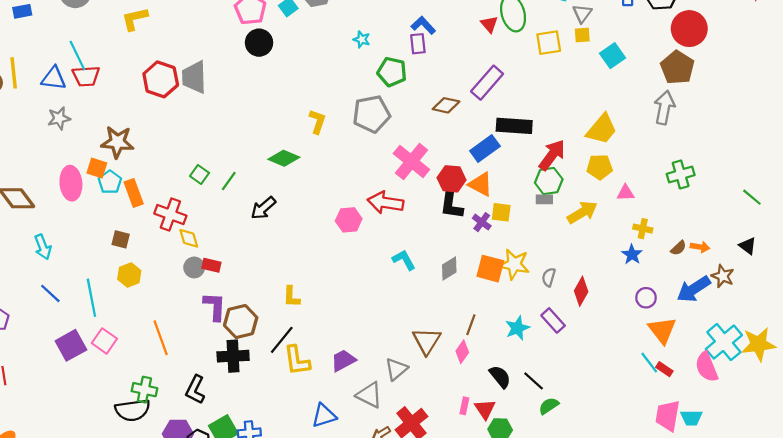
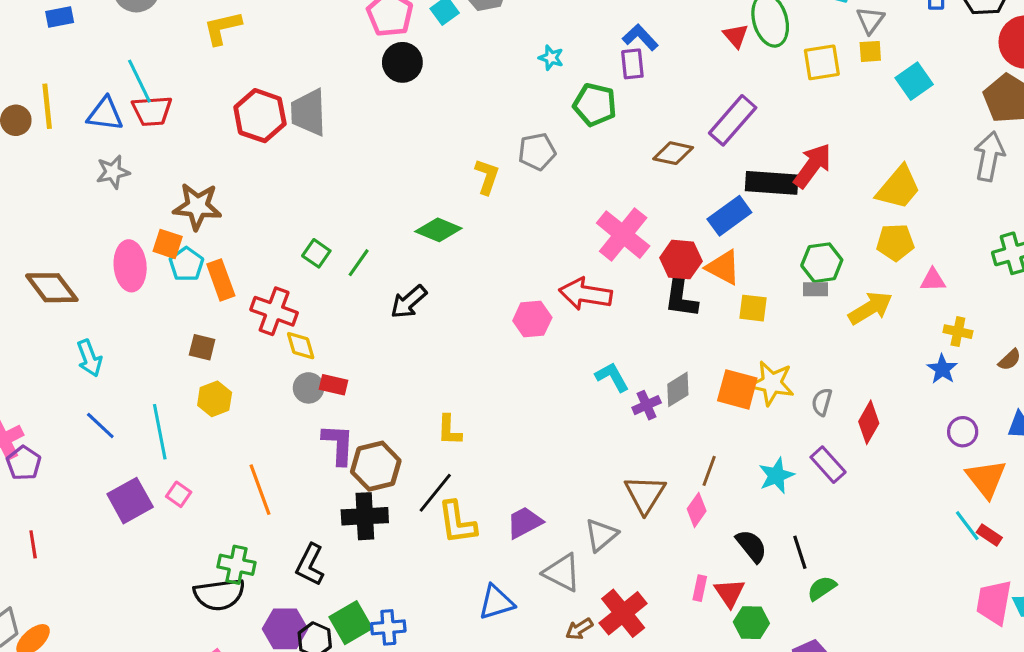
gray pentagon: (371, 114) -> (537, 152), moved, size x0.7
red arrow: (552, 155) -> (812, 166), moved
purple cross: (482, 222) -> (647, 405), moved, turned 30
pink square: (104, 341) -> (179, 494), size x0.7
black line: (534, 381) -> (800, 552), turned 30

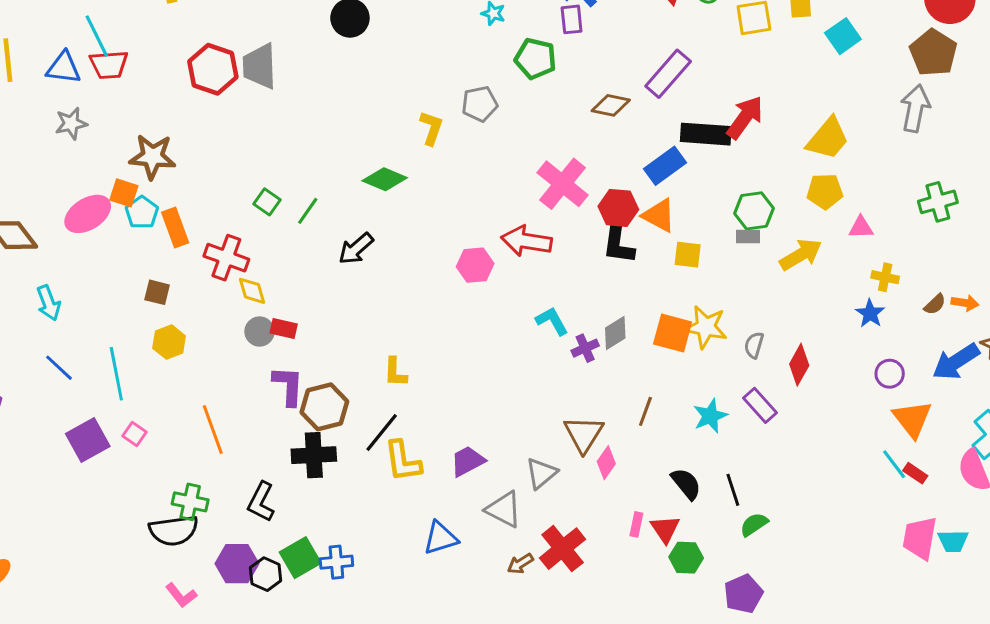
pink ellipse: (130, 266) -> (88, 214), turned 63
pink diamond: (697, 510) -> (606, 463), moved

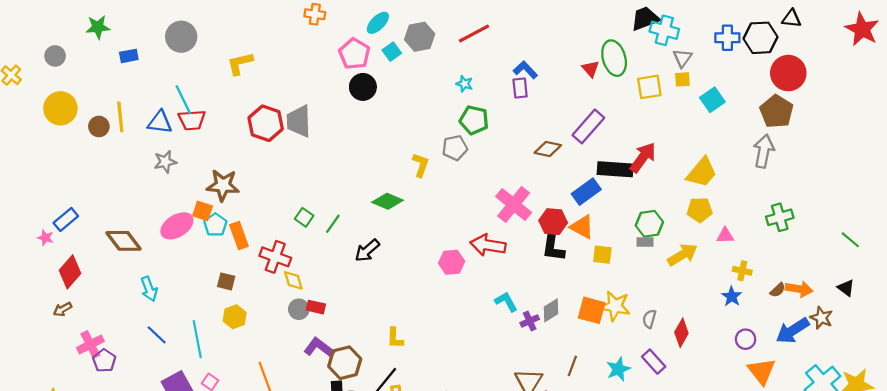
green pentagon: (535, 59) -> (474, 120), moved
orange arrow: (965, 303) -> (799, 289), size x1.4
purple L-shape: (288, 386) -> (319, 348), turned -56

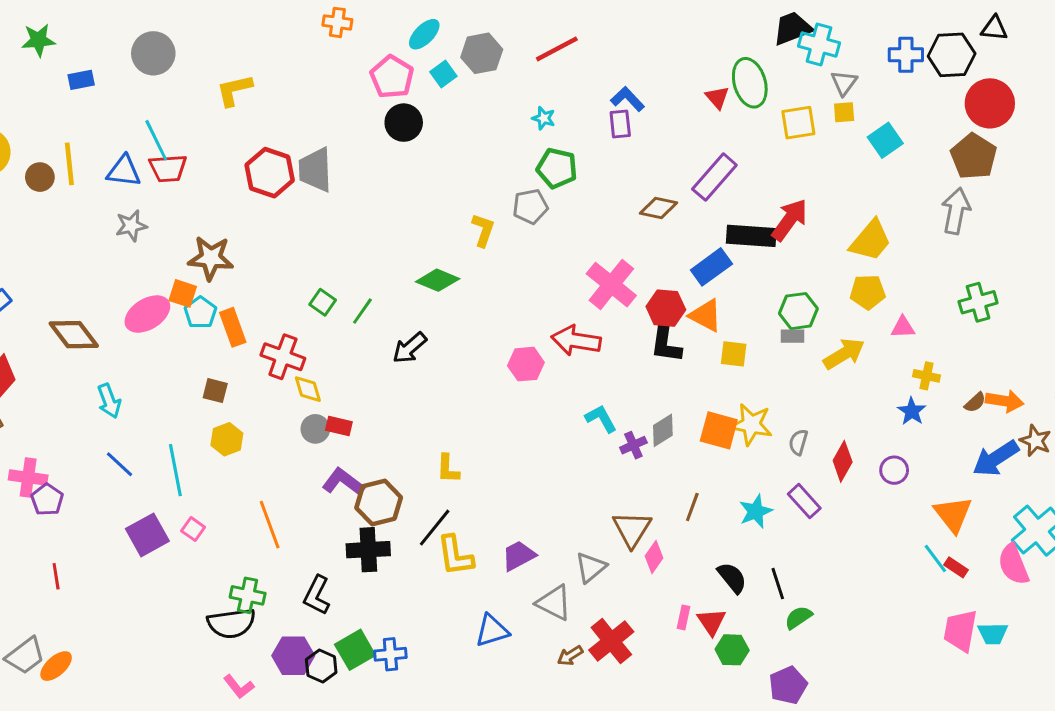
purple circle: (746, 339) -> (894, 470), moved
pink cross: (90, 345) -> (28, 478), turned 35

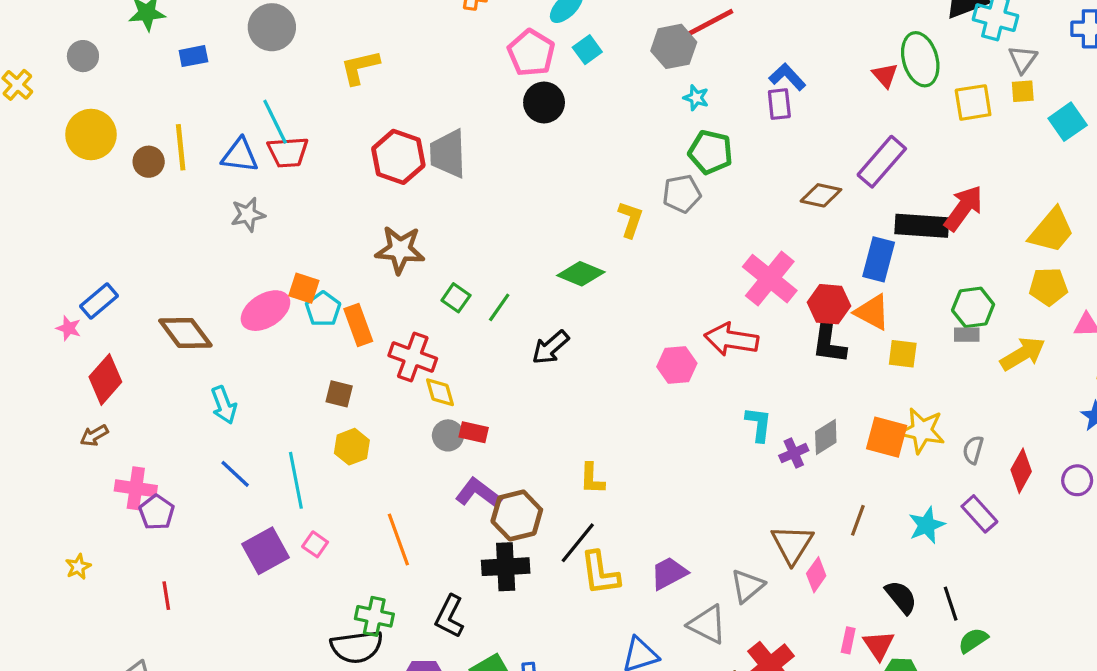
gray hexagon: (482, 53) -> (674, 46), moved
brown star: (211, 258) -> (400, 250), moved
blue rectangle: (711, 267) -> (879, 259), turned -39
cyan L-shape: (601, 419) -> (759, 424), turned 36

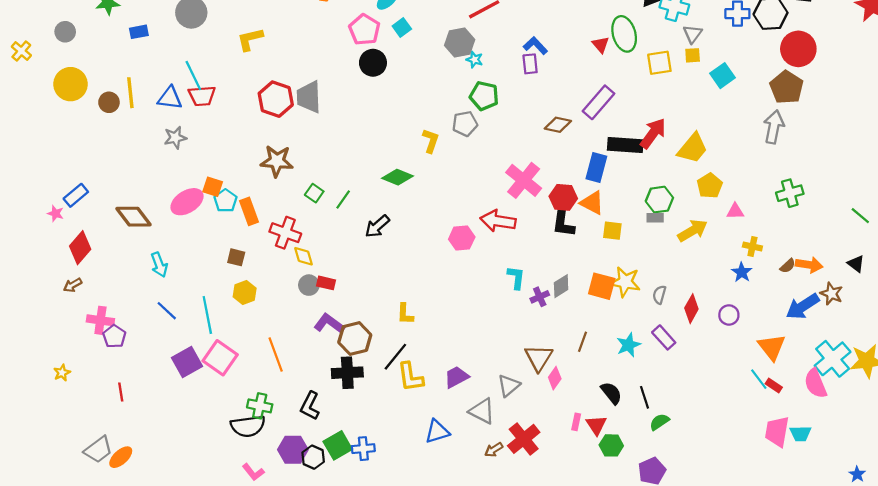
gray hexagon: (674, 46) -> (460, 42), moved
yellow trapezoid: (1052, 231) -> (693, 148), moved
yellow pentagon: (1048, 287) -> (710, 186), turned -30
pink square: (315, 544) -> (220, 358), size x2.0

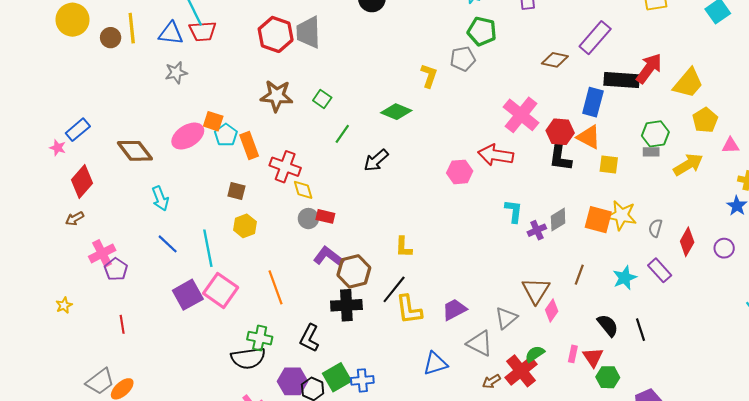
green square: (314, 193) -> (322, 99), moved
pink cross: (100, 320) -> (102, 253), turned -35
green semicircle: (659, 422) -> (535, 354), moved

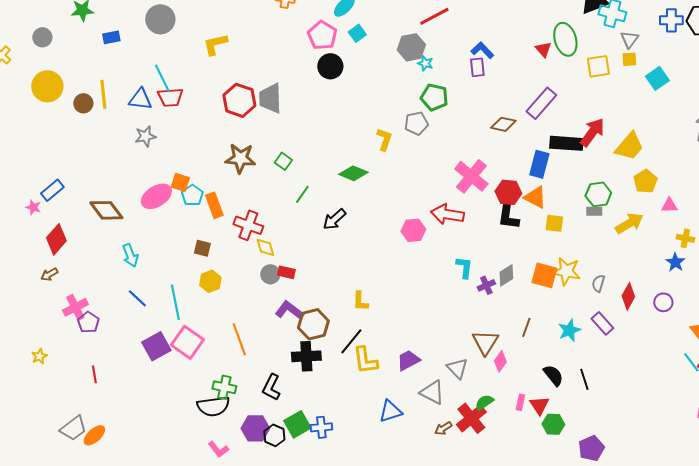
gray triangle: (506, 318) -> (457, 368), turned -35

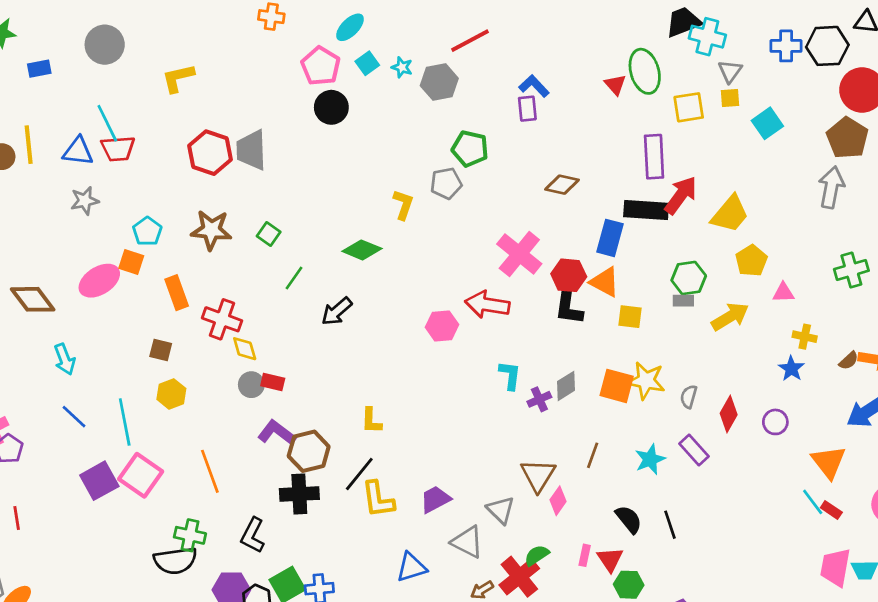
cyan star: (425, 63) -> (402, 67), moved
purple rectangle: (541, 103) -> (654, 157), moved, turned -44
cyan pentagon: (192, 195) -> (147, 231), moved

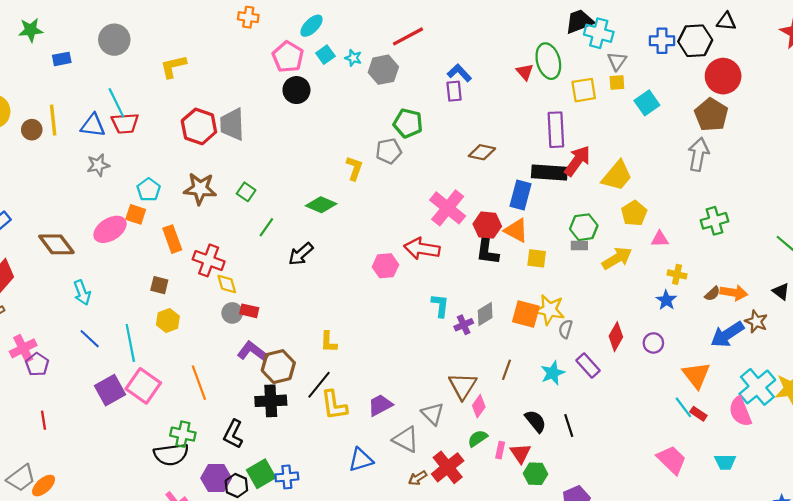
gray semicircle: (689, 397) -> (566, 329), moved
green semicircle: (537, 555) -> (478, 438), moved
pink trapezoid: (835, 567) -> (672, 460), moved, turned 124

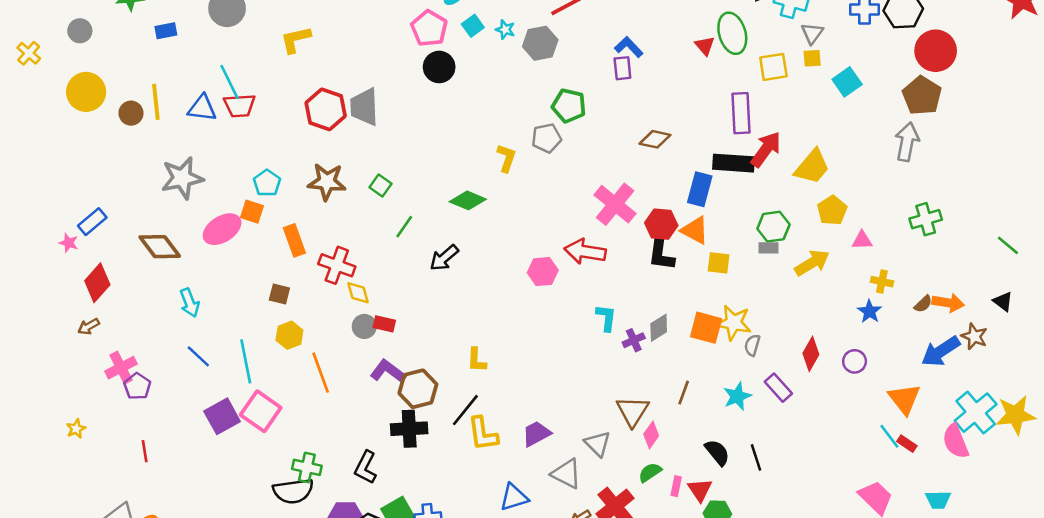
gray star: (98, 165) -> (182, 178), moved, size x1.6
orange line: (199, 383) -> (321, 373), moved

